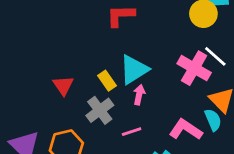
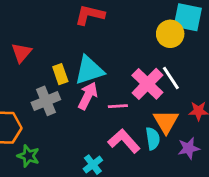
red triangle: (63, 86) -> (21, 53), moved
pink arrow: (139, 95) -> (88, 96), size x1.4
pink line: (132, 132) -> (118, 106), moved

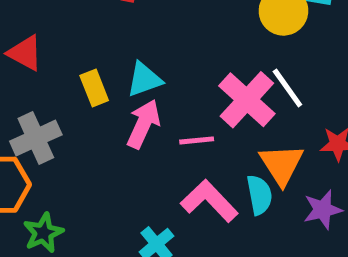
red triangle: (21, 53) -> (25, 53), turned -40
cyan triangle: (89, 70) -> (144, 79), size x0.7
gray cross: (46, 101) -> (36, 138), moved
green star: (28, 156) -> (43, 233), turned 30

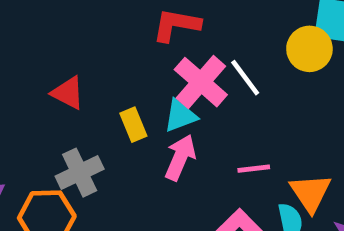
white line: (287, 88) -> (245, 78), moved
pink cross: (247, 100) -> (201, 82), moved
pink line: (197, 140) -> (254, 169), moved

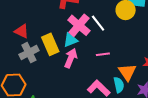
yellow rectangle: (133, 125) -> (50, 44), size x1.5
pink line: (254, 169) -> (103, 54), moved
gray cross: (80, 173) -> (29, 53), moved

